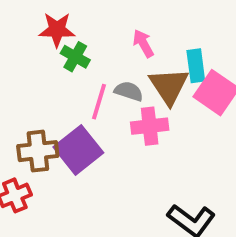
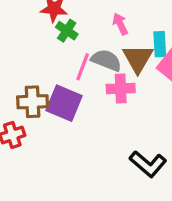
gray semicircle: (129, 91) -> (106, 60), size x1.4
purple square: (78, 150) -> (64, 103), turned -33

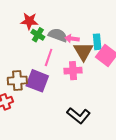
pink arrow: (120, 24) -> (72, 39), moved, turned -56
gray semicircle: (106, 60) -> (58, 35), moved
black L-shape: (148, 164) -> (79, 115), moved

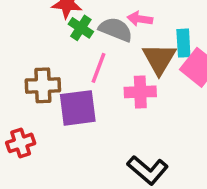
pink arrow: (72, 39) -> (140, 19), moved
brown cross: (17, 80) -> (43, 85), moved
purple square: (37, 81) -> (78, 108), turned -30

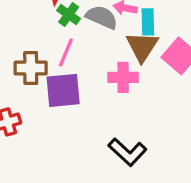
cyan rectangle: (183, 43) -> (148, 22), moved
pink line: (98, 68) -> (66, 53), moved

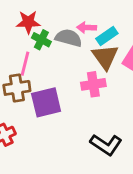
cyan rectangle: (148, 22) -> (107, 36), turned 65
pink line: (66, 53) -> (25, 64), moved

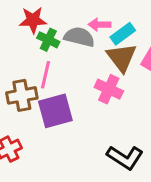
pink line: (25, 64) -> (46, 75), moved
pink cross: (93, 84) -> (109, 89), turned 35

